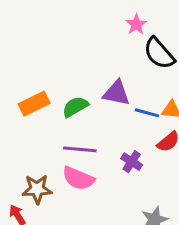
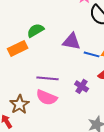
green semicircle: (75, 107) -> (36, 30), moved
brown star: (37, 189) -> (20, 104), turned -30

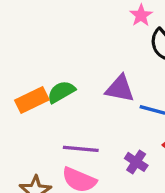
green semicircle: (36, 30) -> (61, 92), moved

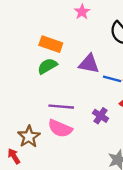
pink star: (141, 15) -> (82, 12), moved
orange rectangle: (32, 100) -> (51, 44), moved, turned 45

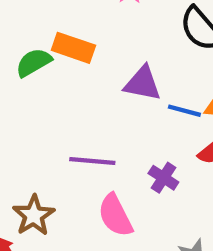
green semicircle: (47, 66) -> (34, 63), moved
pink semicircle: (60, 128) -> (115, 215), moved, turned 40

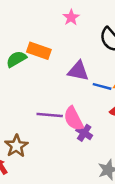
purple cross: (163, 178) -> (84, 133), moved
pink semicircle: (115, 215) -> (73, 119), moved

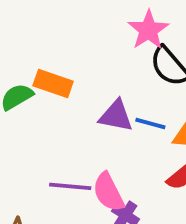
pink star: (71, 17) -> (148, 30), moved, size x1.5
blue line: (102, 86) -> (150, 123), moved

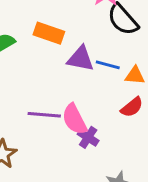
orange rectangle: (53, 83) -> (49, 33), moved

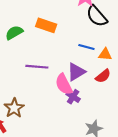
purple triangle: (81, 59) -> (76, 72), moved, turned -42
purple line: (44, 115) -> (37, 67), moved

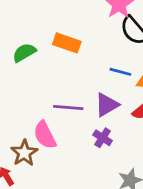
purple line: (37, 67) -> (68, 108), moved
pink semicircle: (64, 84) -> (45, 135), moved

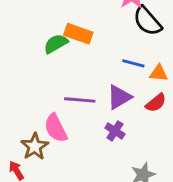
green semicircle: (24, 53) -> (56, 44), moved

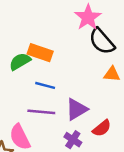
blue line: (133, 63) -> (45, 85), moved
orange triangle: (159, 73) -> (112, 74), moved
red semicircle: (156, 103) -> (102, 128), moved

